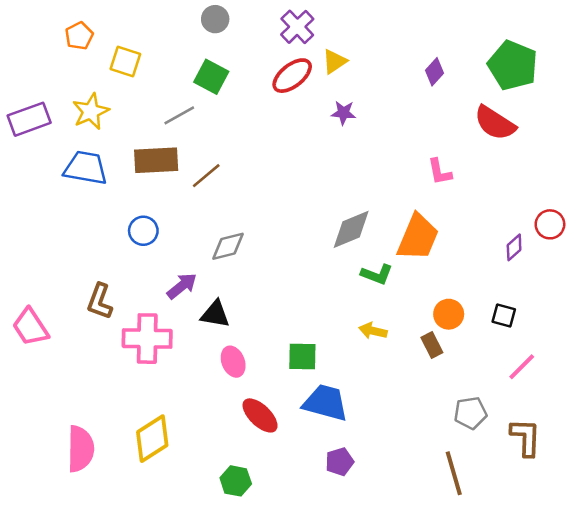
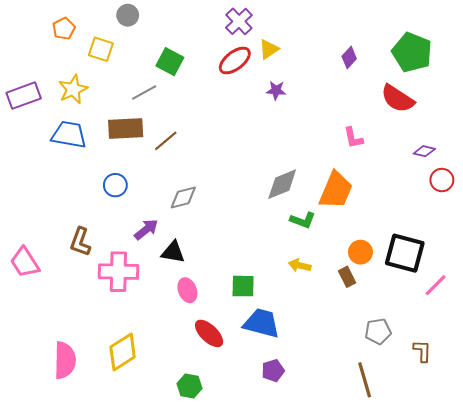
gray circle: (215, 19) -> (128, 15), moved
purple diamond: (514, 247) -> (424, 151), moved, turned 55
black square: (504, 315) -> (405, 253), size x2.0
pink line: (522, 367) -> (436, 285), moved
brown L-shape: (526, 437) -> (422, 351), size x0.7

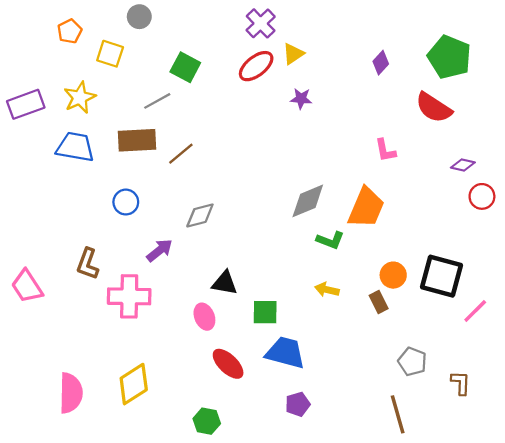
black triangle: (173, 252) -> (225, 283), moved
gray pentagon: (378, 331) -> (412, 362), turned 30

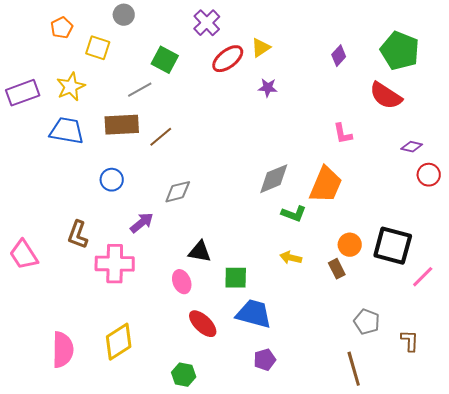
purple cross: (261, 23) -> (207, 23), moved

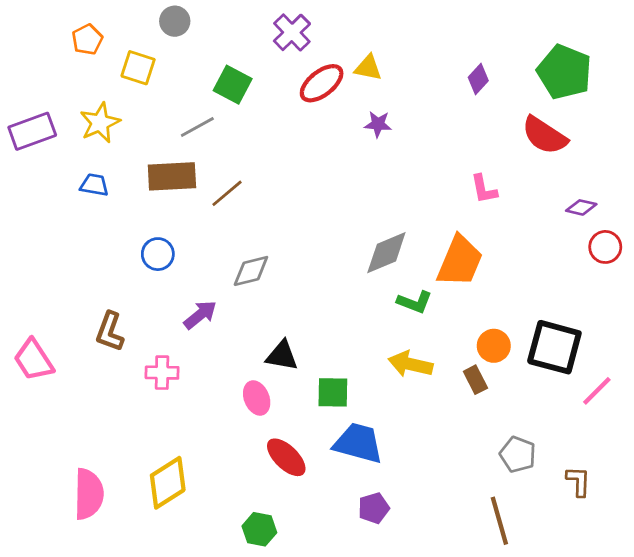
yellow triangle: (261, 48) -> (368, 68), turned 45
blue trapezoid: (67, 131) -> (94, 185), size x0.6
yellow arrow: (291, 258) -> (410, 364), size x1.4
pink cross: (115, 264) -> (162, 373), size x0.6

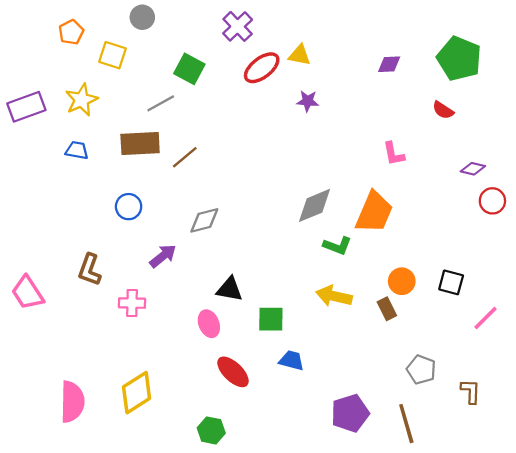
purple diamond: (478, 79) -> (389, 64), turned 45
red semicircle: (545, 135) -> (443, 110), size x0.6
black square: (554, 347) -> (451, 282), size x0.6
blue trapezoid: (358, 443) -> (292, 360), size x0.6
purple pentagon: (374, 508) -> (350, 413), moved, size x1.5

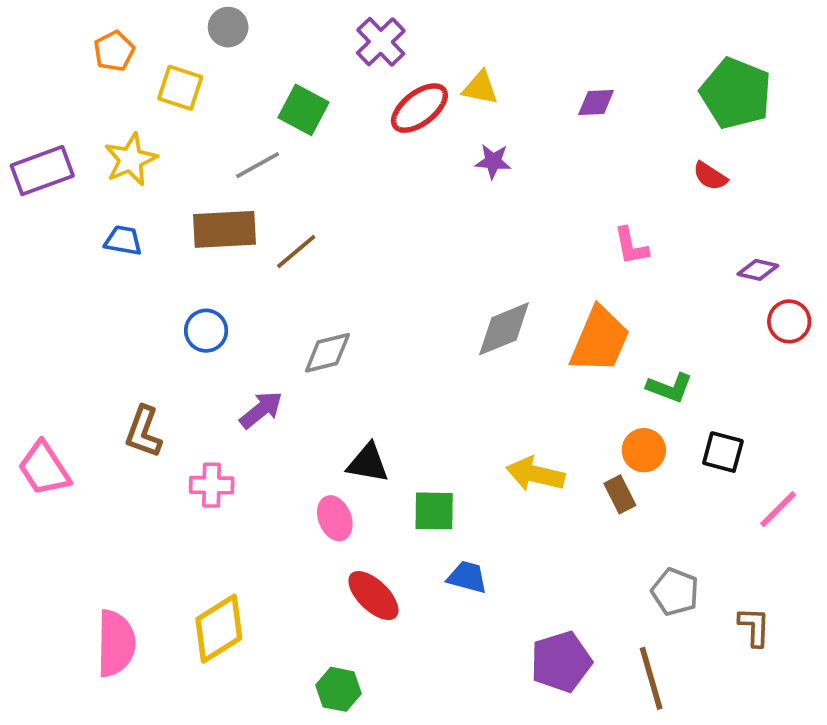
purple diamond: (389, 64) -> (596, 103), moved
green L-shape: (337, 246) -> (670, 388), moved

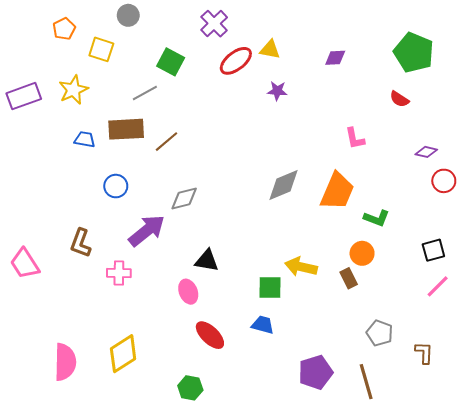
blue trapezoid: (123, 240) -> (85, 140), moved
purple arrow: (261, 410) -> (147, 231), size x1.5
black square: (723, 452) -> (433, 250), moved, turned -30
green square: (434, 511) -> (270, 287), moved

